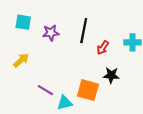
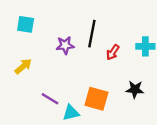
purple star: (51, 33) -> (65, 45), moved
black star: (111, 75) -> (135, 89), moved

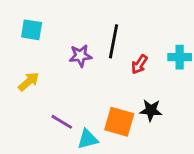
black star: (135, 89) -> (151, 110), moved

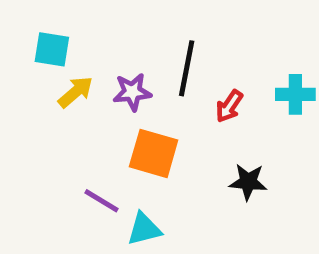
yellow arrow: (29, 82) -> (75, 92), moved
orange square: (119, 122) -> (154, 153), moved

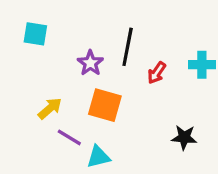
yellow arrow: (75, 92) -> (50, 108), moved
purple star: (132, 92) -> (90, 63), turned -30
black star: (248, 182) -> (184, 137), moved

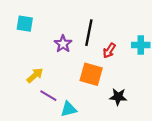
orange square: (105, 105) -> (91, 74), moved
black star: (184, 137) -> (118, 97), moved

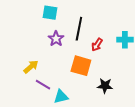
cyan square: (25, 24) -> (50, 13), moved

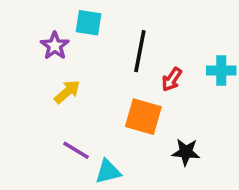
purple star: (56, 39) -> (55, 46), moved
yellow arrow: (31, 67) -> (67, 92), moved

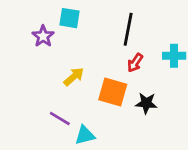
black line: (140, 51) -> (128, 29), moved
yellow arrow: (67, 92) -> (74, 77), moved
black star: (186, 152) -> (146, 103), moved

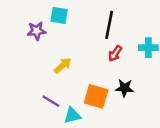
purple star: (43, 36) -> (37, 31), turned 30
orange square: (113, 92) -> (96, 96), moved

